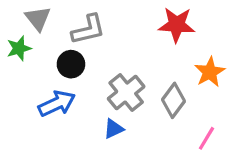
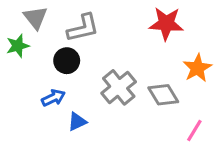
gray diamond: (173, 100) -> (163, 95), turned -68
blue arrow: (57, 104) -> (53, 98), size x0.7
blue triangle: (114, 129) -> (77, 122), moved

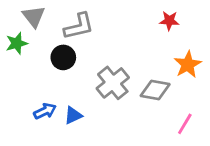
red star: (166, 24) -> (169, 21), moved, size x0.6
gray diamond: (163, 95) -> (155, 90), turned -48
blue arrow: (53, 98) -> (45, 111), moved

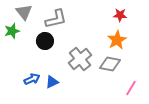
orange star: (188, 65) -> (117, 40), moved

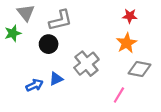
gray diamond: (110, 64) -> (140, 69), moved
blue triangle: (52, 82) -> (56, 79), moved
pink line: (131, 88) -> (119, 95), moved

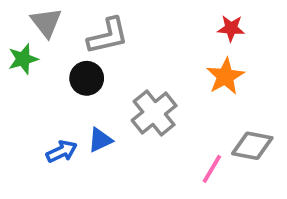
gray diamond: (140, 69) -> (252, 146), moved

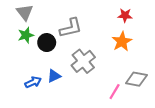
gray L-shape: (108, 36) -> (71, 28), moved
green star: (23, 59) -> (26, 35), moved

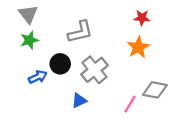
black circle: (47, 43) -> (60, 64), moved
blue triangle: (54, 76) -> (79, 101), moved
blue arrow: (33, 82) -> (38, 77), moved

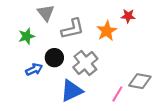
gray triangle: (28, 14) -> (46, 13), moved
orange star: (138, 47) -> (107, 31), moved
blue triangle: (79, 101) -> (71, 91), size x1.6

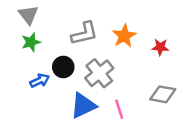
gray triangle: (46, 13) -> (28, 15), moved
red star: (128, 16) -> (160, 47), moved
pink line: (117, 94) -> (119, 109), moved, turned -49

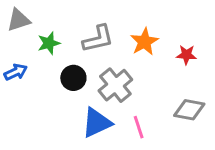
gray triangle: (28, 15) -> (18, 20), moved, turned 50
green star: (31, 42) -> (49, 43), moved
blue arrow: (40, 81) -> (16, 72), moved

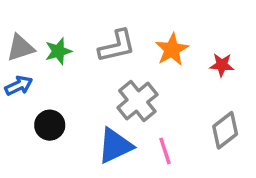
gray triangle: (18, 20) -> (20, 48), moved
black circle: (73, 78) -> (50, 125), moved
gray diamond: (189, 110) -> (225, 130), turned -48

